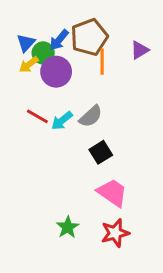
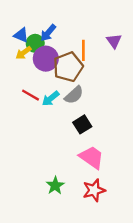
brown pentagon: (89, 37) -> (68, 67), moved
blue triangle: (26, 43) -> (21, 35), turned -49
purple triangle: (140, 50) -> (114, 41), turned -35

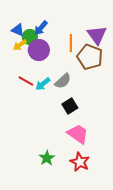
purple triangle: (114, 41) -> (97, 35), size x1.5
brown pentagon: (68, 67) -> (90, 57), moved, turned -30
red star: (94, 190) -> (80, 162), turned -30

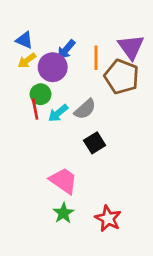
blue arrow: (41, 28) -> (66, 50), moved
green circle: (30, 37) -> (41, 94), moved
red line: (26, 81) -> (35, 109), turned 49
pink trapezoid: (78, 134) -> (63, 181), moved

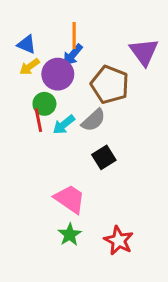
orange line: (96, 58) -> (74, 36), moved
brown pentagon: (122, 77) -> (110, 85), moved

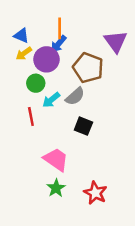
red line: (38, 120) -> (31, 117), moved
black square: (104, 157) -> (83, 126), turned -36

